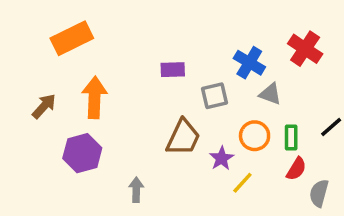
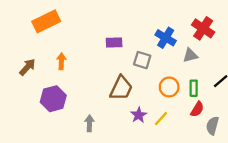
gray triangle: (270, 94) -> (190, 55), moved, turned -35
gray square: (215, 96) -> (142, 60), turned 30
orange arrow: (94, 97) -> (61, 61), size x0.6
purple star: (222, 158) -> (139, 115), moved

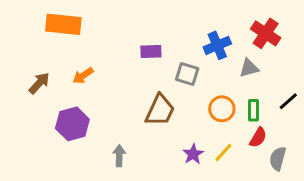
orange rectangle: (46, 21) -> (63, 24), turned 32
blue cross: (166, 38) -> (217, 45), turned 36
orange arrow: (61, 61) -> (83, 76), turned -126
purple star: (139, 115) -> (193, 154), moved
yellow line: (161, 119) -> (223, 153), moved

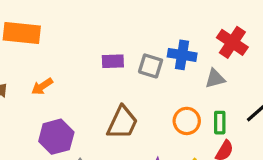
blue cross: (217, 45) -> (182, 55), turned 32
gray square: (187, 74) -> (151, 66), moved
purple hexagon: (72, 124) -> (56, 137), moved

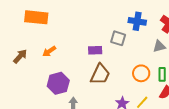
blue cross: (182, 55) -> (137, 21), moved
purple rectangle: (113, 61) -> (95, 50), moved

